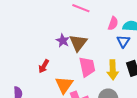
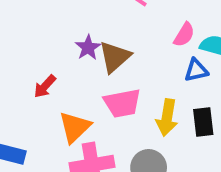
blue triangle: (123, 41) -> (196, 70), turned 32
pink trapezoid: (87, 67) -> (122, 103), turned 80

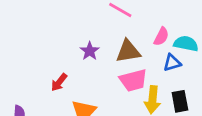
brown triangle: (115, 57) -> (128, 51), moved, turned 36
pink trapezoid: (122, 103) -> (133, 80), moved

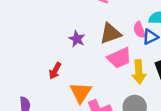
pink semicircle: (161, 37) -> (139, 30), moved, turned 140

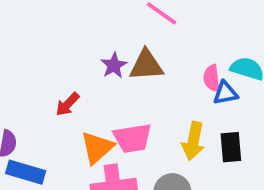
brown triangle: (110, 33) -> (146, 65), moved
pink trapezoid: (119, 58) -> (133, 138), moved

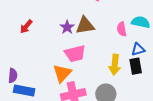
blue triangle: (225, 93) -> (138, 49), moved
red arrow: (68, 104) -> (26, 26), moved
pink trapezoid: (133, 138) -> (75, 54), moved

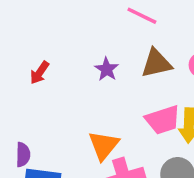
brown triangle: (85, 25) -> (156, 63), moved
pink trapezoid: (75, 54) -> (163, 120), moved

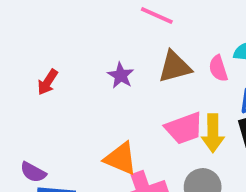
orange triangle: (104, 145) -> (121, 159), turned -44
purple semicircle: (23, 155) -> (33, 172), turned 120

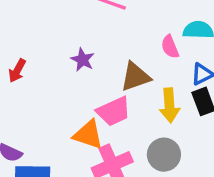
brown triangle: (175, 67) -> (135, 77), moved
pink trapezoid: (184, 128) -> (114, 111), moved

